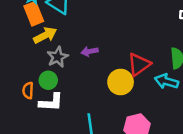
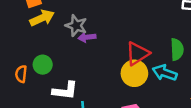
gray star: (58, 57) -> (76, 26), moved, turned -30
yellow circle: (121, 82) -> (134, 73), moved
white L-shape: (51, 102) -> (65, 91), moved

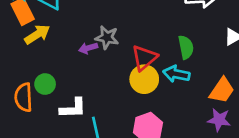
gray star: (76, 26) -> (107, 37), moved
orange semicircle: (21, 74) -> (24, 97), size x1.5

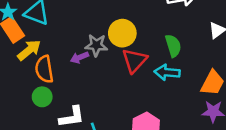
yellow circle: (144, 79) -> (122, 33), moved
orange semicircle: (24, 97) -> (44, 69), moved

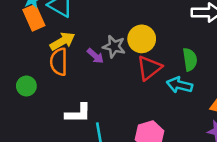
yellow arrow: (29, 50) -> (62, 41), moved
purple arrow: (79, 57) -> (95, 56), turned -126
green circle: (42, 97) -> (26, 86), moved

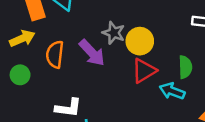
yellow arrow: (62, 41) -> (22, 38), moved
gray star: (114, 47) -> (114, 33), moved
purple arrow: (95, 56) -> (92, 53), size x1.6

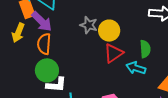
yellow arrow: (22, 38) -> (18, 33), turned 138
purple arrow: (92, 53) -> (42, 21), moved
green circle: (20, 75) -> (47, 70), moved, size x1.5

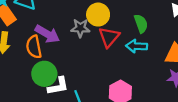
purple arrow: (42, 21) -> (47, 34), moved
gray star: (89, 25) -> (80, 28), moved

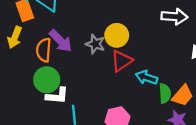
green semicircle: (141, 24) -> (165, 93), moved

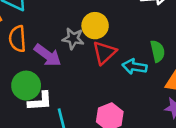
purple arrow: (61, 41) -> (48, 55), moved
orange semicircle: (44, 50) -> (17, 39), moved
green semicircle: (165, 93) -> (158, 51), moved

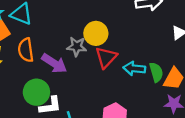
green semicircle: (158, 51) -> (156, 72), moved

